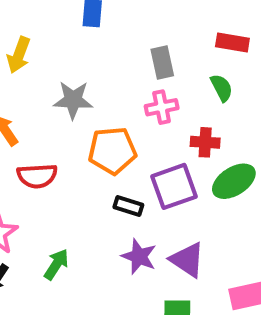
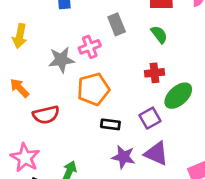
pink cross: (162, 107) -> (90, 47), moved
purple square: (174, 186) -> (150, 118), moved, size x0.7

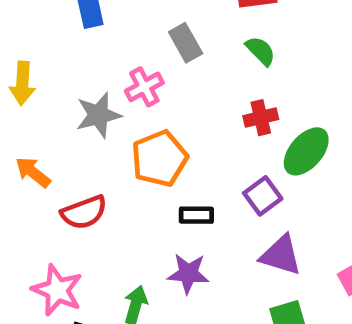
purple star: (123, 157) -> (188, 273), moved

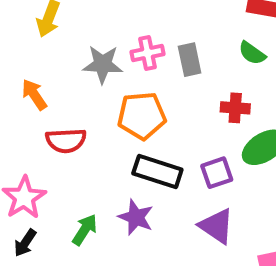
gray rectangle: (186, 43) -> (190, 60), moved
green semicircle: (261, 51) -> (252, 53), turned 152
black rectangle: (196, 215) -> (157, 171), size x1.6

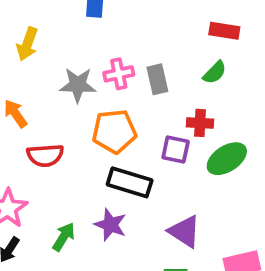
green semicircle: (252, 53) -> (215, 72), turned -80
purple square: (217, 173) -> (176, 149), moved, turned 32

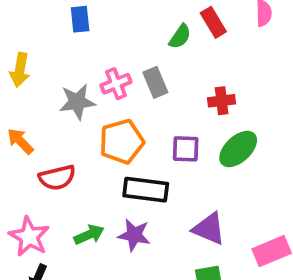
red rectangle: (224, 31) -> (213, 22), turned 60
green semicircle: (215, 72) -> (180, 37), moved
red cross: (200, 123) -> (222, 101), moved
green arrow: (64, 237) -> (89, 235), moved, turned 44

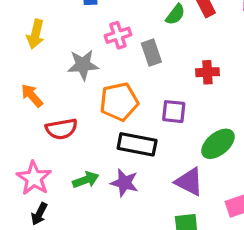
pink cross: (116, 84) -> (118, 35), moved
green ellipse: (238, 149) -> (218, 144), moved

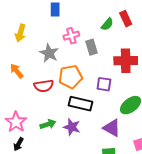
gray star: (83, 65) -> (49, 53), turned 30
red cross: (207, 72) -> (126, 61), size x1.6
red semicircle: (61, 129) -> (44, 86), moved

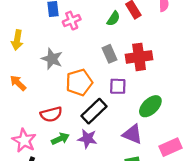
pink cross: (71, 36) -> (72, 21), moved
gray rectangle: (92, 47) -> (109, 54), moved
red semicircle: (44, 86) -> (51, 114), moved
black rectangle: (80, 104) -> (94, 111), turned -50

